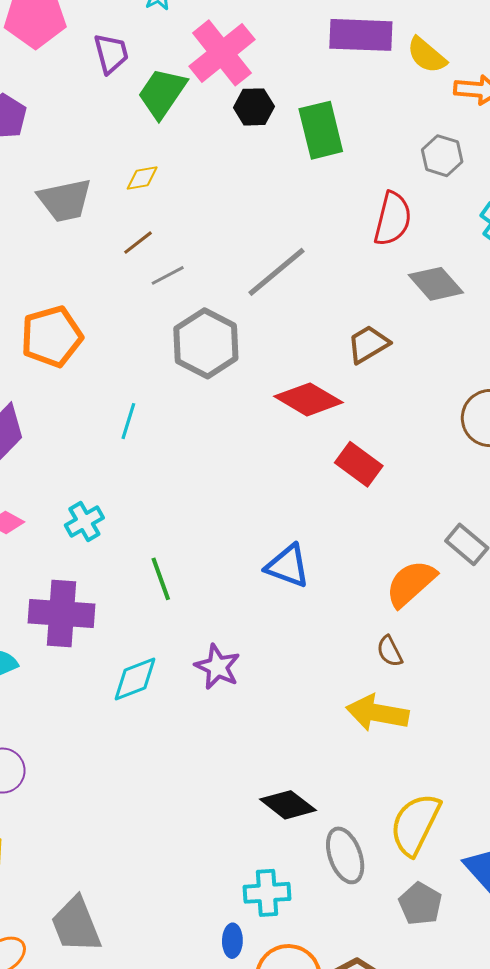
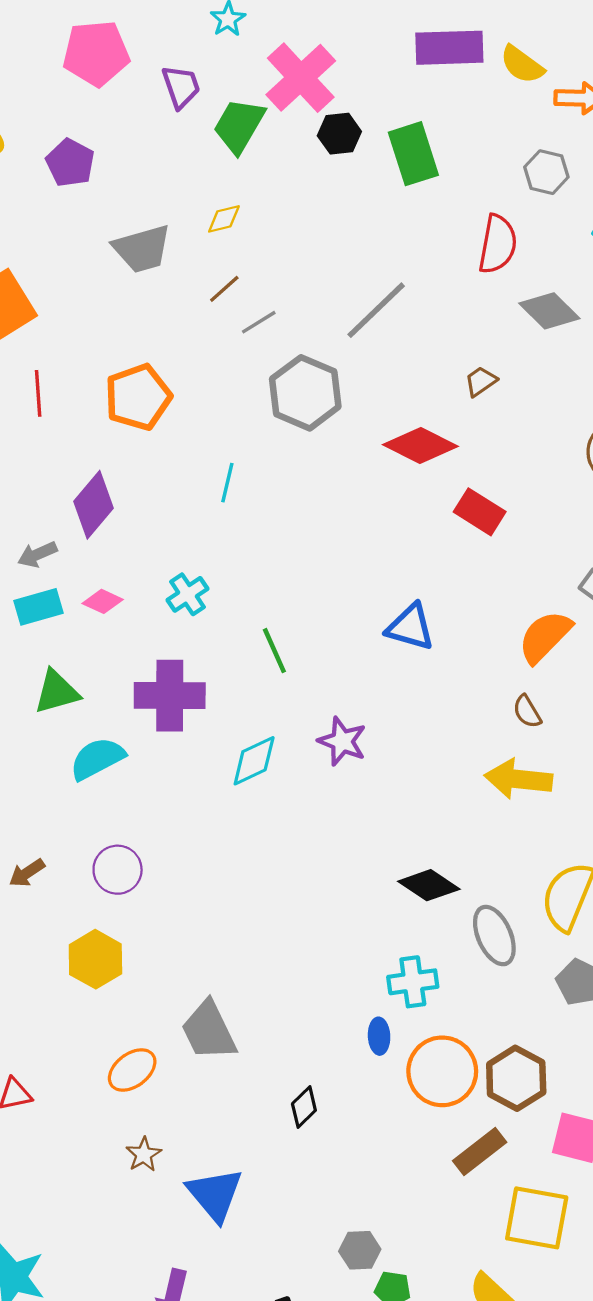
brown trapezoid: (368, 344) -> (481, 381), size x0.7

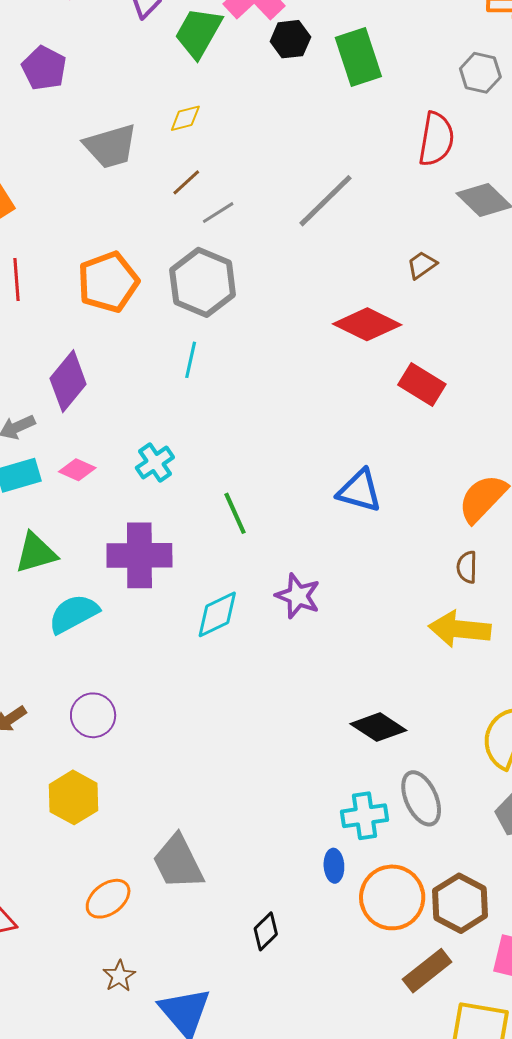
gray hexagon: (305, 393) -> (203, 282), moved
brown semicircle: (527, 712) -> (467, 567), turned 32
gray ellipse: (494, 936) -> (421, 798), moved

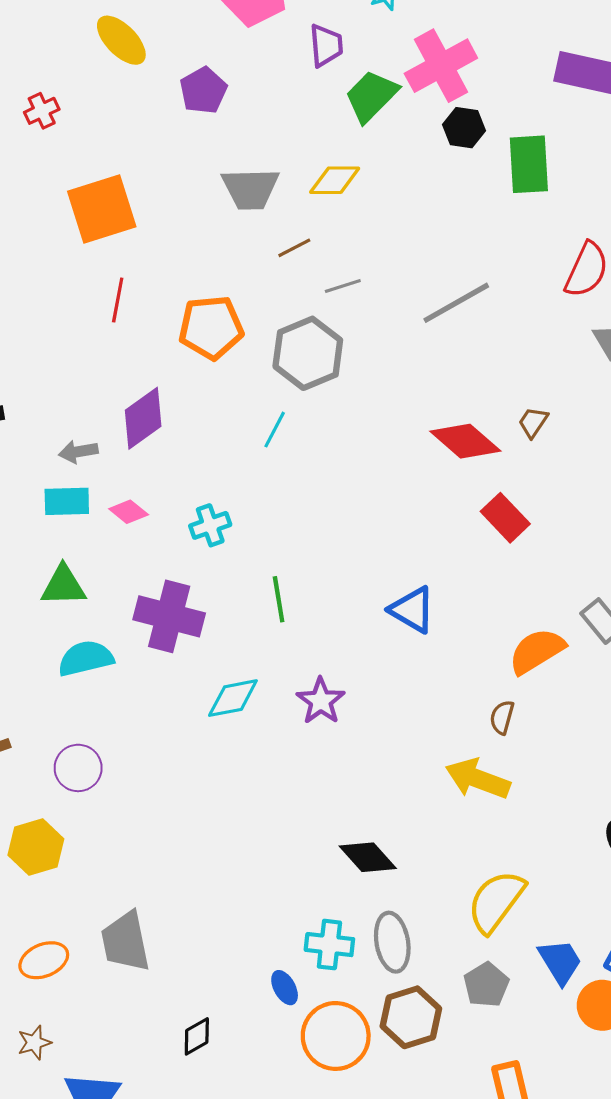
yellow diamond: (185, 118) -> (335, 180), size x1.4
brown line: (186, 182) -> (294, 248), moved
brown trapezoid: (422, 265) -> (533, 422), moved, turned -36
blue ellipse: (334, 866) -> (285, 988), turned -40
brown hexagon: (460, 903) -> (411, 1017), moved

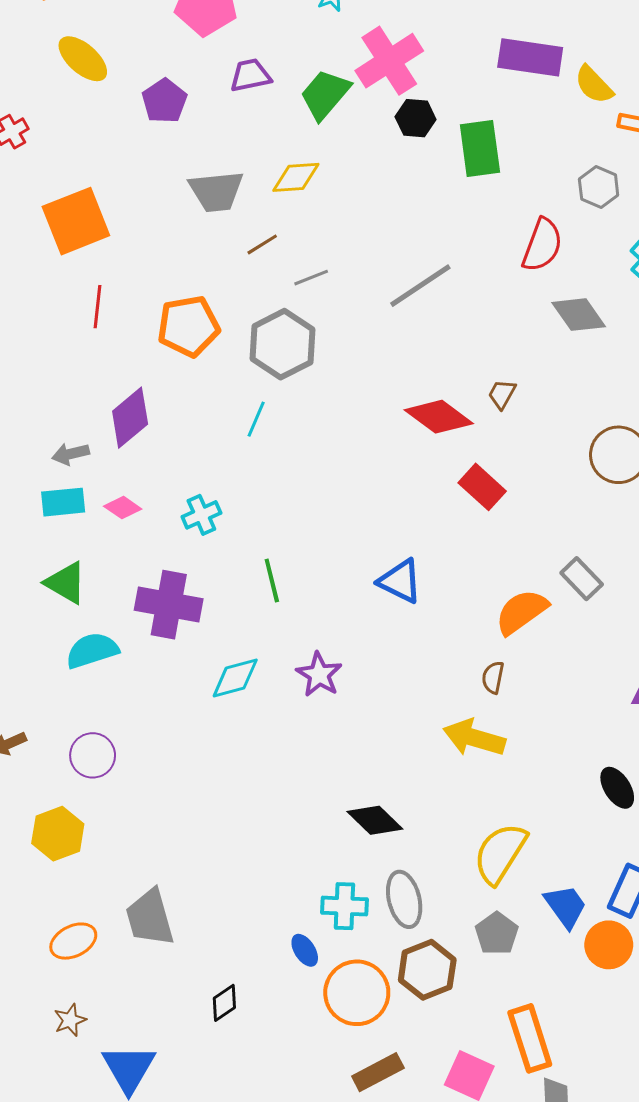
purple trapezoid: (326, 45) -> (250, 75), moved, turned -93
green triangle: (63, 586) -> (66, 583), turned 36

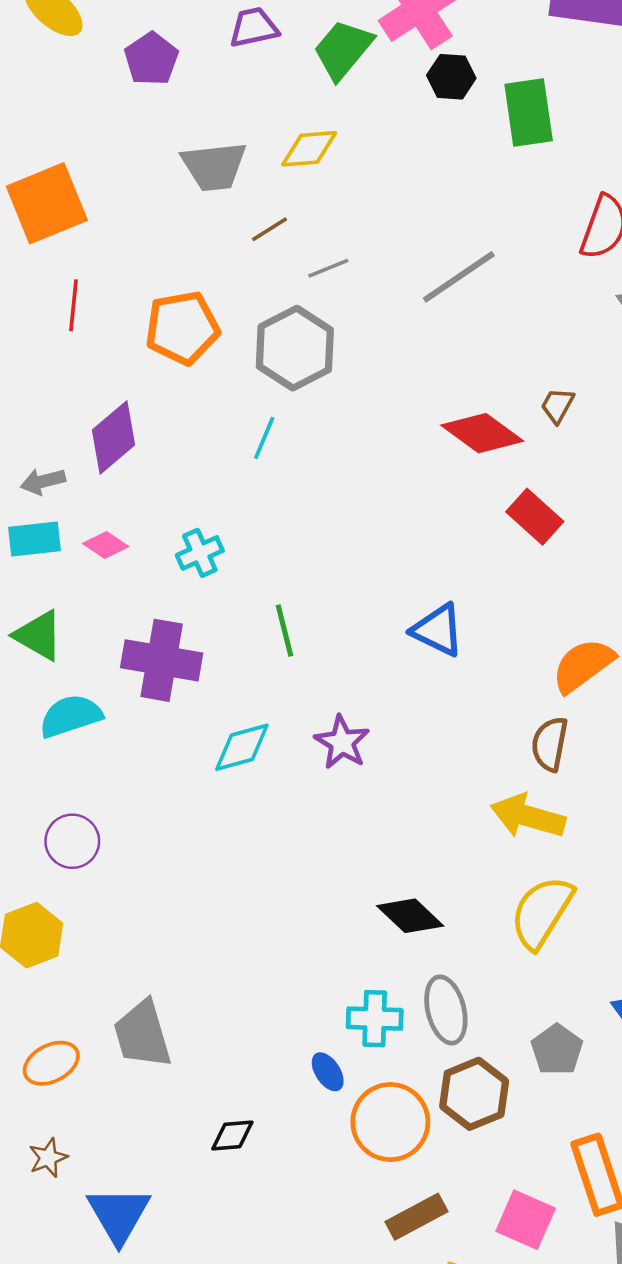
brown semicircle: (493, 677) -> (550, 744), size x1.4
yellow semicircle: (500, 853) -> (542, 912), moved
black diamond: (224, 1003) -> (232, 1136), turned 30

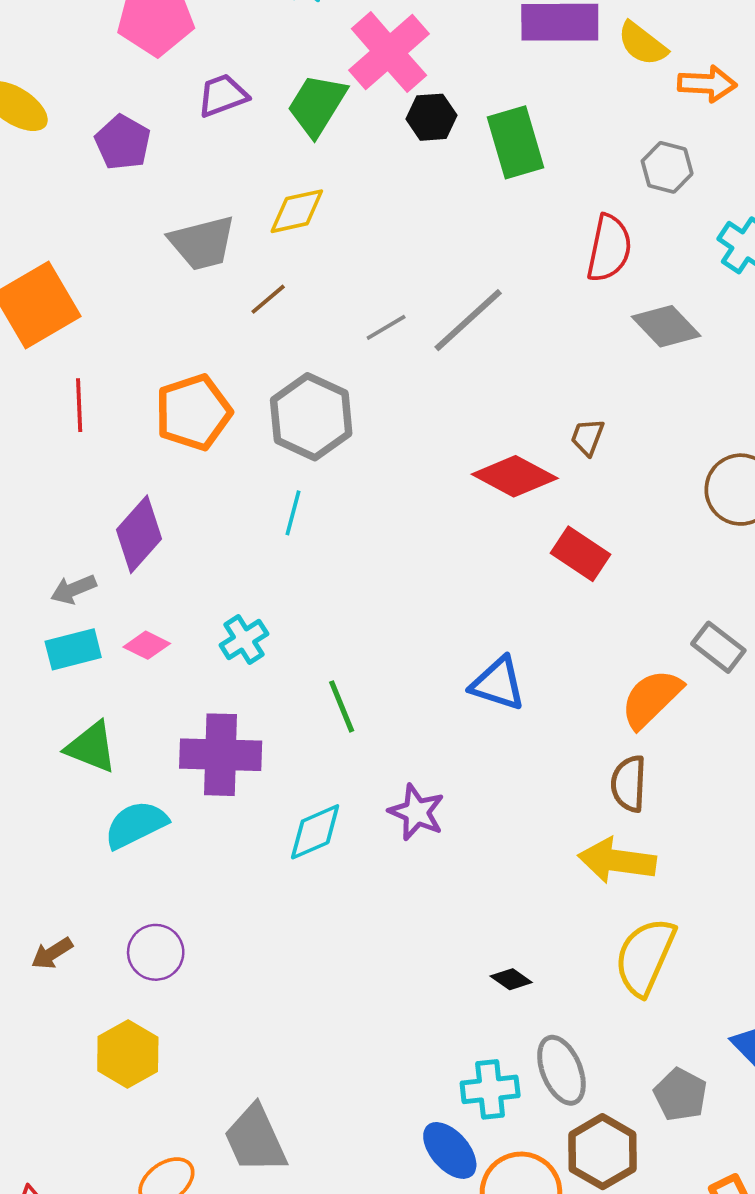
gray line: (328, 268) -> (386, 327), moved
black diamond: (410, 916) -> (511, 979), size x0.6
blue ellipse: (328, 1072) -> (450, 1150), size x1.5

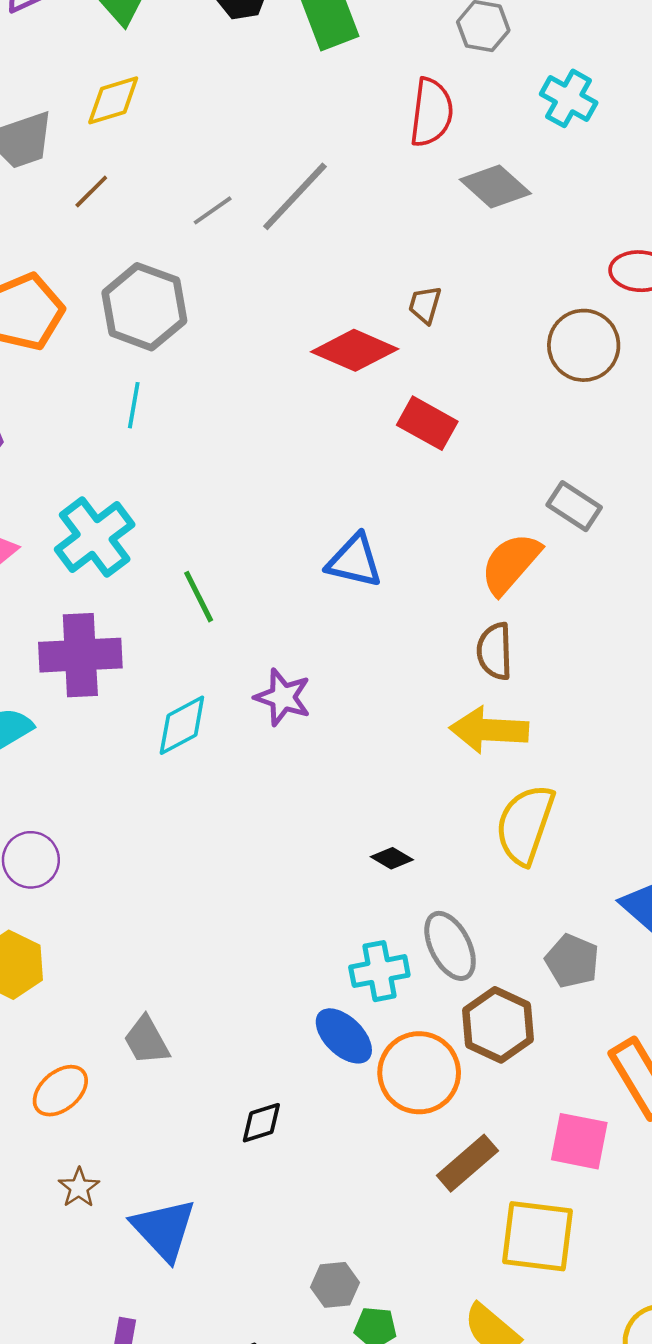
cyan cross: (244, 640) -> (95, 537), size x1.6
gray trapezoid: (255, 1139) -> (147, 1040), size x0.7

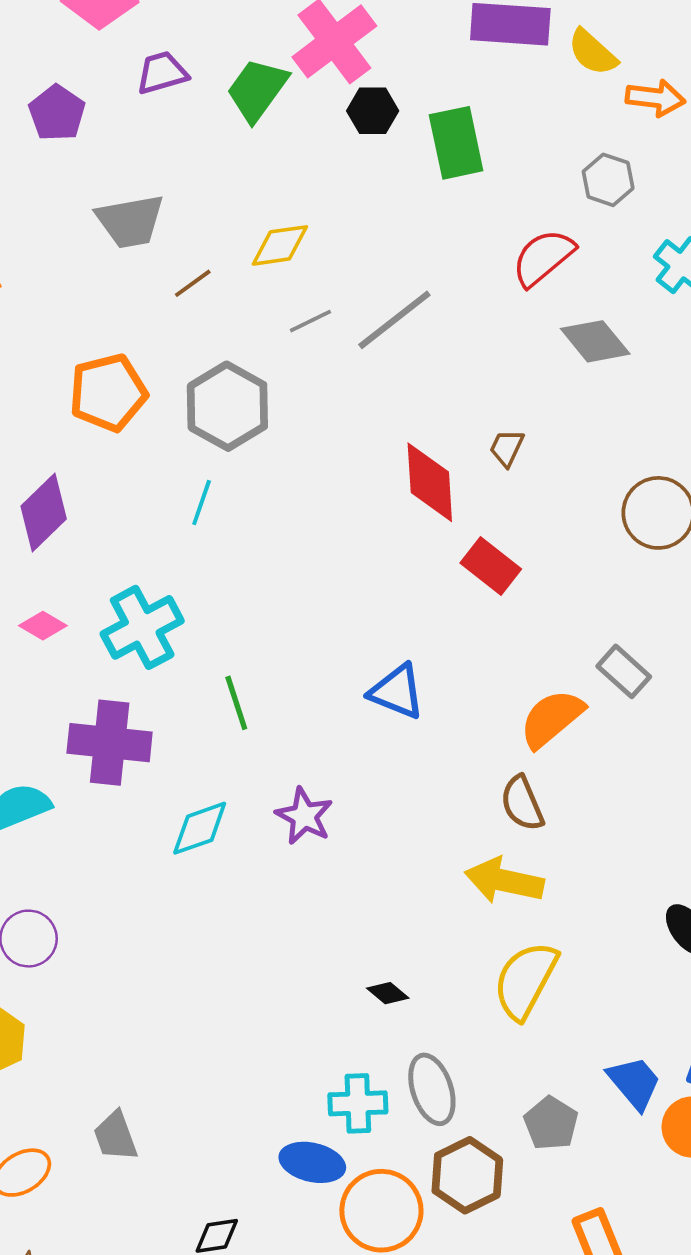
yellow diamond: (113, 100) -> (280, 245), moved
red semicircle: (431, 112) -> (543, 258), turned -146
red diamond: (355, 350) -> (430, 482), turned 54
brown semicircle: (495, 651) -> (522, 803), turned -30
blue ellipse: (344, 1036) -> (312, 1162), turned -40

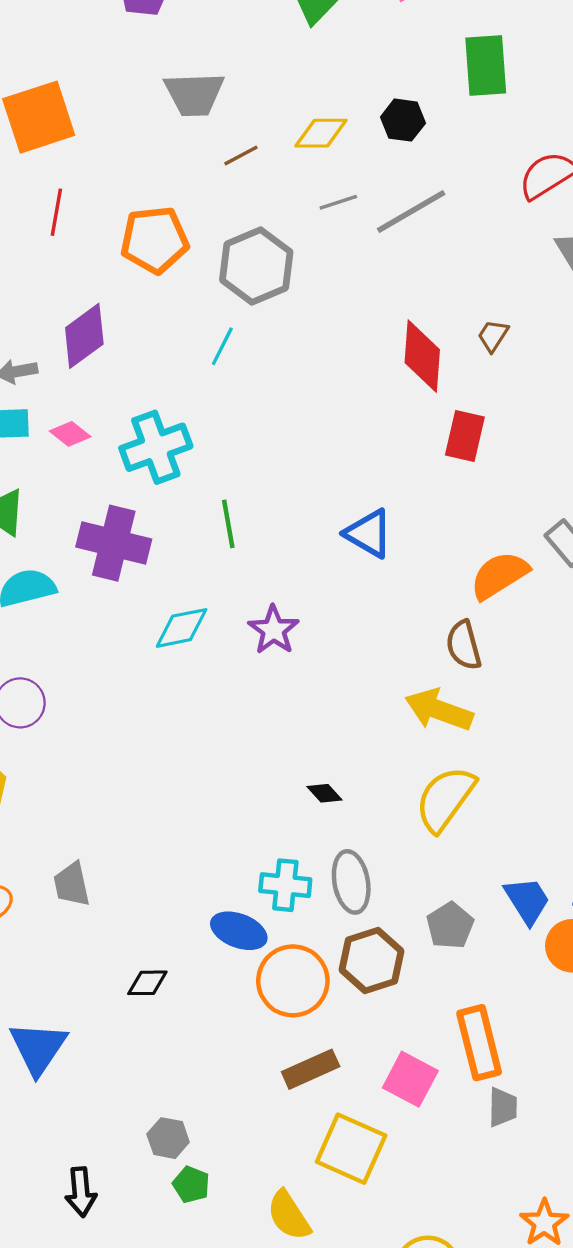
black hexagon: (373, 111) -> (403, 120), moved
red rectangle: (491, 566) -> (465, 436), turned 57

